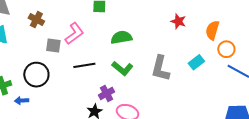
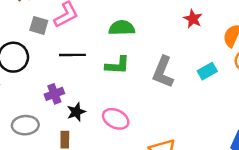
green L-shape: (122, 68) -> (117, 65), turned -45
purple cross: (106, 93) -> (54, 94), moved

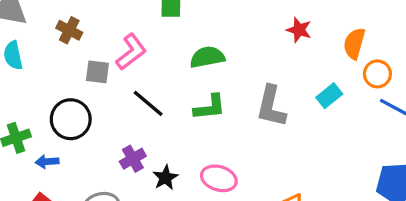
black line: (72, 55) -> (148, 103), turned 50

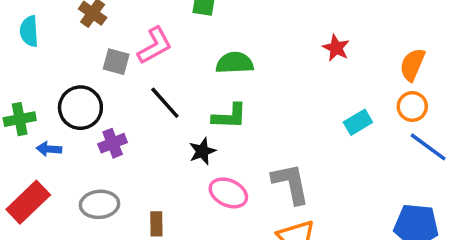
orange semicircle: (354, 44) -> (412, 65), moved
gray L-shape: (271, 106) -> (291, 183), moved, turned 147
purple cross: (133, 159) -> (113, 143), moved
black star: (165, 178) -> (202, 151), moved

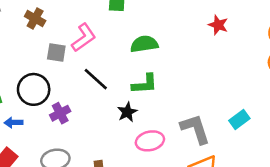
cyan rectangle: (358, 122) -> (239, 120), moved
pink ellipse: (228, 193) -> (150, 141), turned -32

